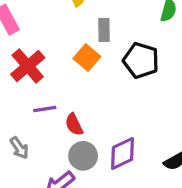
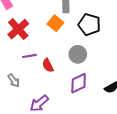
gray circle: (83, 156) -> (78, 54), moved

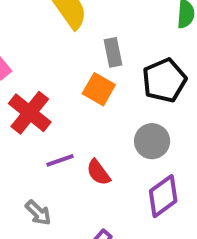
black pentagon: (89, 25) -> (164, 80), turned -30

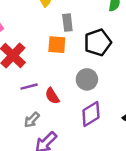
orange square: (99, 89) -> (57, 45), turned -30
gray arrow: (38, 213) -> (32, 120), moved, turned 84

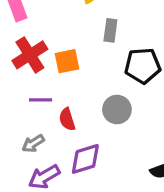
orange square: (57, 45) -> (67, 61), moved, turned -30
purple diamond: (91, 114) -> (85, 159), moved

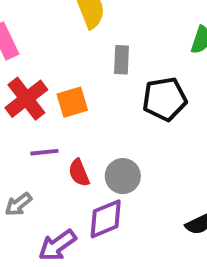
gray circle: (117, 109) -> (123, 176), moved
gray arrow: (33, 143) -> (18, 204), moved

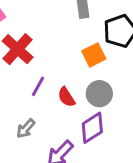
orange square: (72, 102) -> (94, 55), moved
purple line: (44, 152) -> (38, 86), turned -45

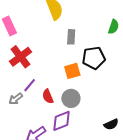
gray arrow: (26, 128) -> (16, 99), moved

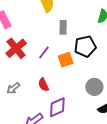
purple line: (30, 85) -> (44, 53), moved
gray circle: (71, 98) -> (94, 87), moved

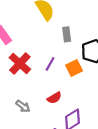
red semicircle: (43, 85) -> (54, 98), turned -88
gray arrow: (13, 88) -> (23, 106), turned -96

